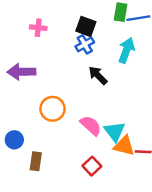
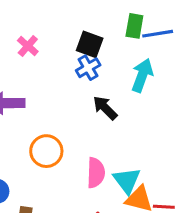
pink cross: (38, 28) -> (28, 46), turned 35
pink semicircle: (91, 125) -> (96, 173), turned 50

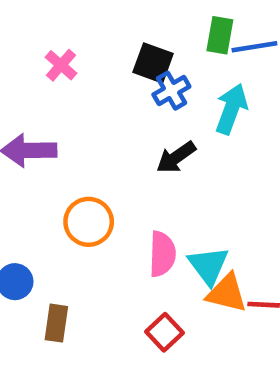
blue cross: (88, 68) -> (171, 91), moved
black arrow: (105, 108) -> (176, 157), turned -80

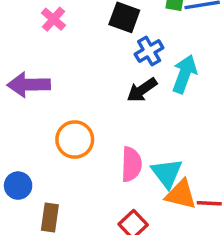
blue cross: (171, 91) -> (149, 51), moved
cyan arrow: (231, 109) -> (184, 74), moved

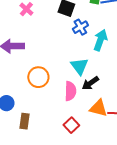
black arrow: (142, 90) -> (90, 83), moved
cyan triangle: (167, 173) -> (79, 66), moved

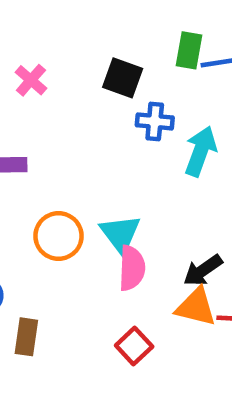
blue cross: (80, 27) -> (155, 121), turned 35
cyan triangle: (79, 66) -> (120, 234), moved
black arrow: (90, 83) -> (203, 270), moved

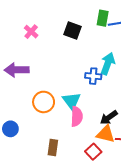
blue cross: (155, 121) -> (93, 76), moved
brown rectangle: (26, 337) -> (53, 148), moved
red square: (134, 346) -> (93, 152), moved

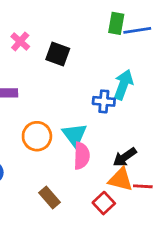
black square: (73, 31) -> (58, 54), moved
brown rectangle: (53, 148) -> (49, 198), turned -49

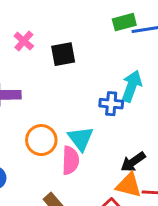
green rectangle: (116, 23) -> (124, 22), turned 65
black square: (58, 54) -> (63, 54), turned -30
pink semicircle: (82, 156) -> (70, 160), moved

